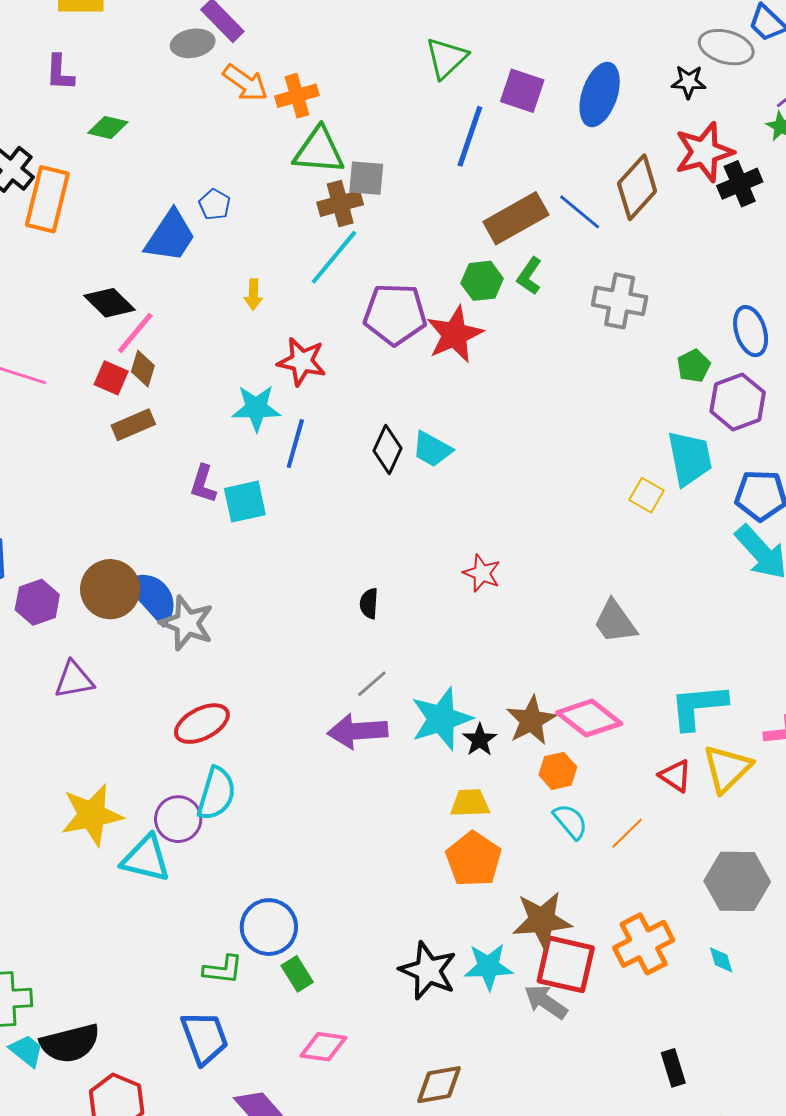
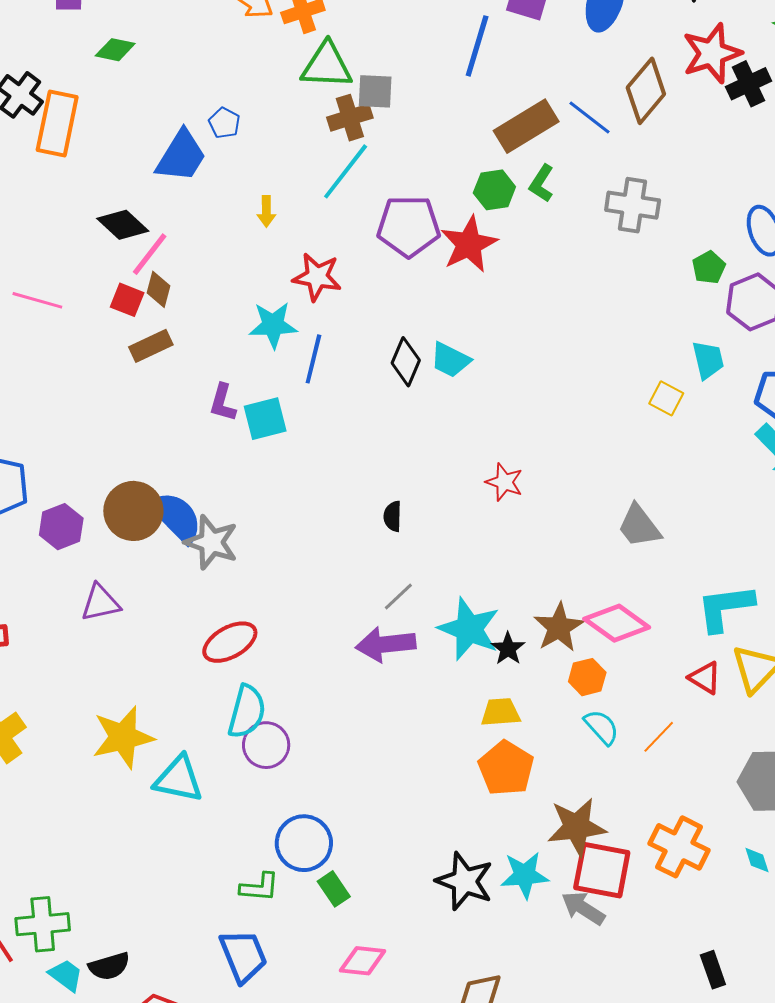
cyan trapezoid: (690, 458) -> (708, 360), size x0.7
cyan star: (441, 719) -> (469, 629), turned -30
purple circle: (178, 819) -> (266, 745), moved
orange cross: (644, 944) -> (679, 847), turned -34
black semicircle: (70, 1043) -> (109, 966), size x0.7

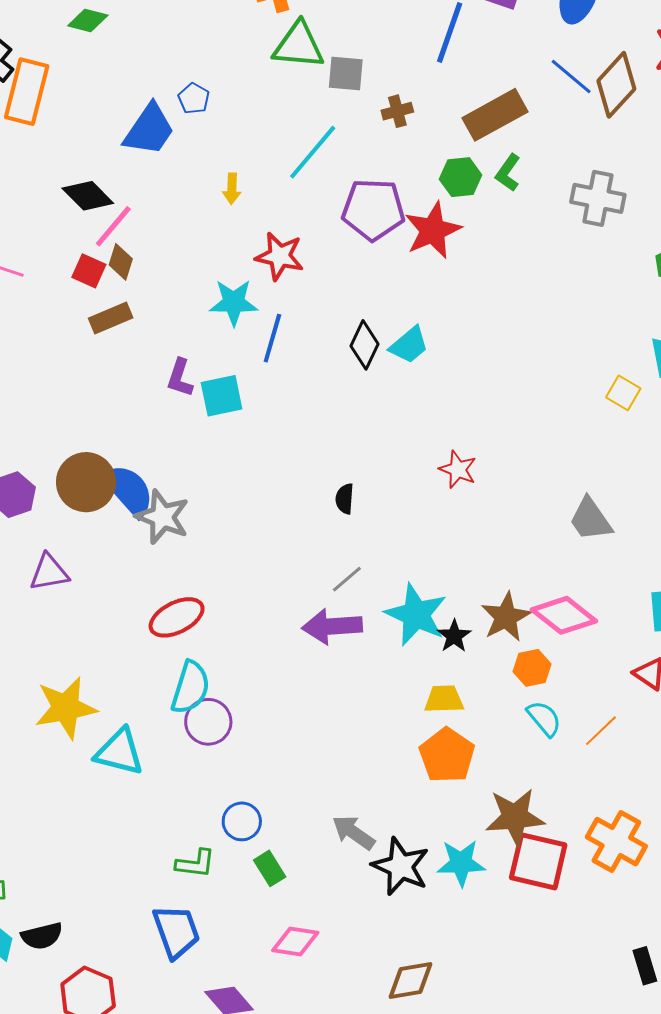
brown cross: (350, 118) -> (397, 111), moved, size x0.7
blue line: (589, 118) -> (571, 77), moved
cyan trapezoid: (450, 360) -> (409, 345), turned -69
blue circle: (304, 843) -> (242, 821), size x0.7
gray arrow: (583, 908) -> (353, 832), moved

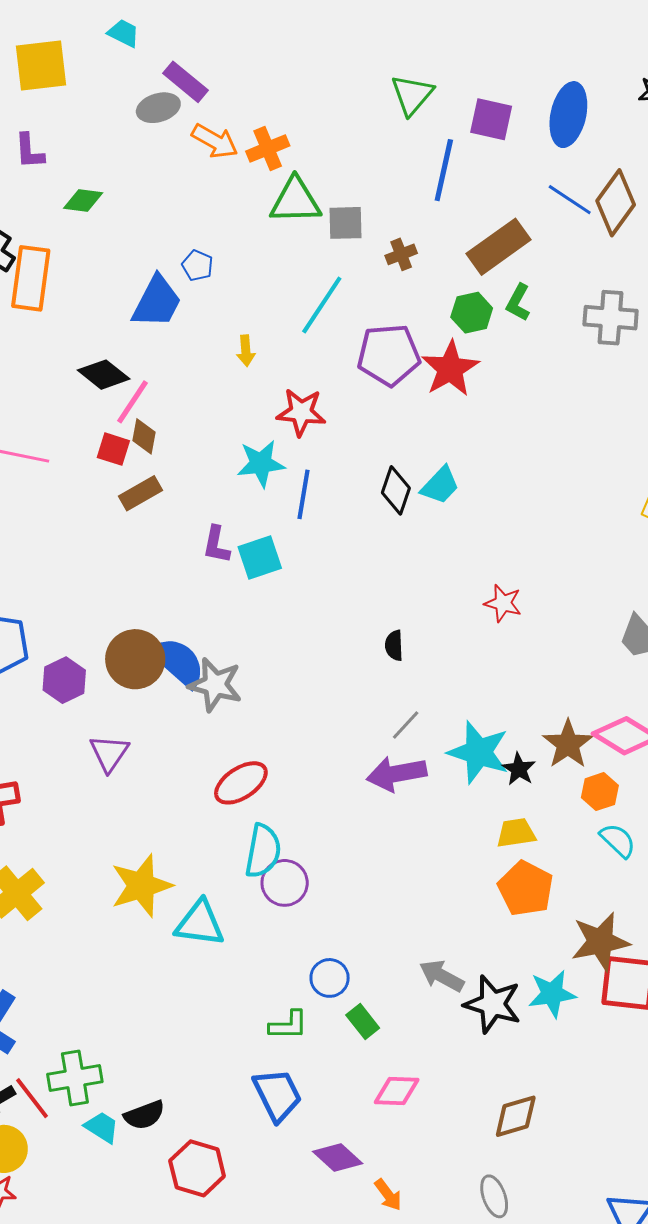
purple triangle: (49, 572) -> (109, 753), turned -39

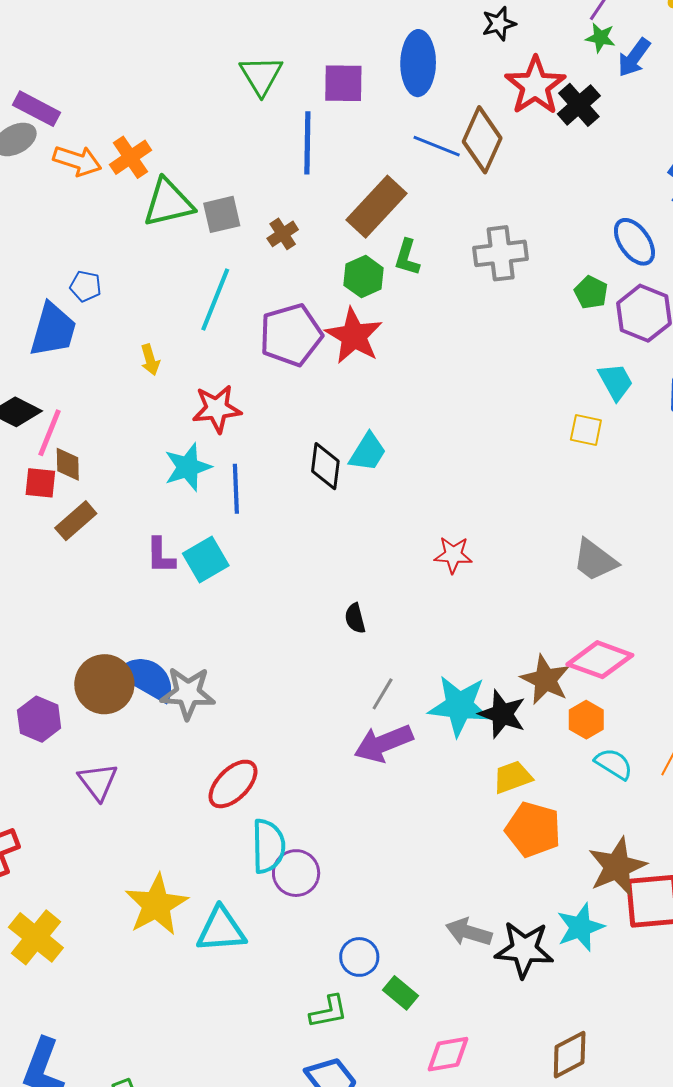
black star: (519, 769) -> (502, 714), size x1.4

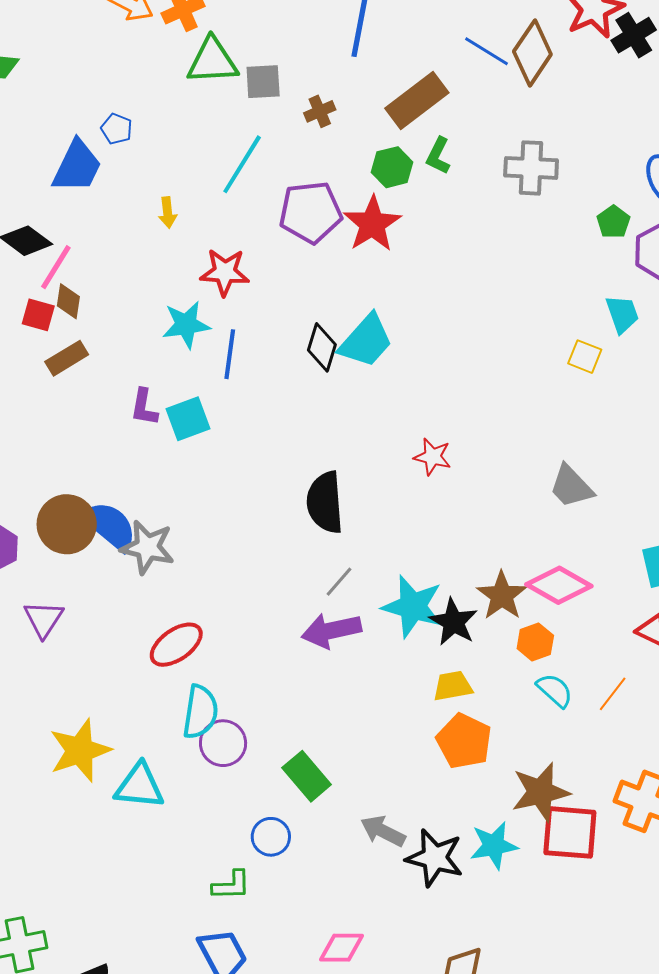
cyan trapezoid: (368, 452) -> (366, 341), size x1.4
black semicircle: (355, 618) -> (325, 502), size x2.0
green rectangle: (401, 993) -> (307, 776), moved, size x1.4

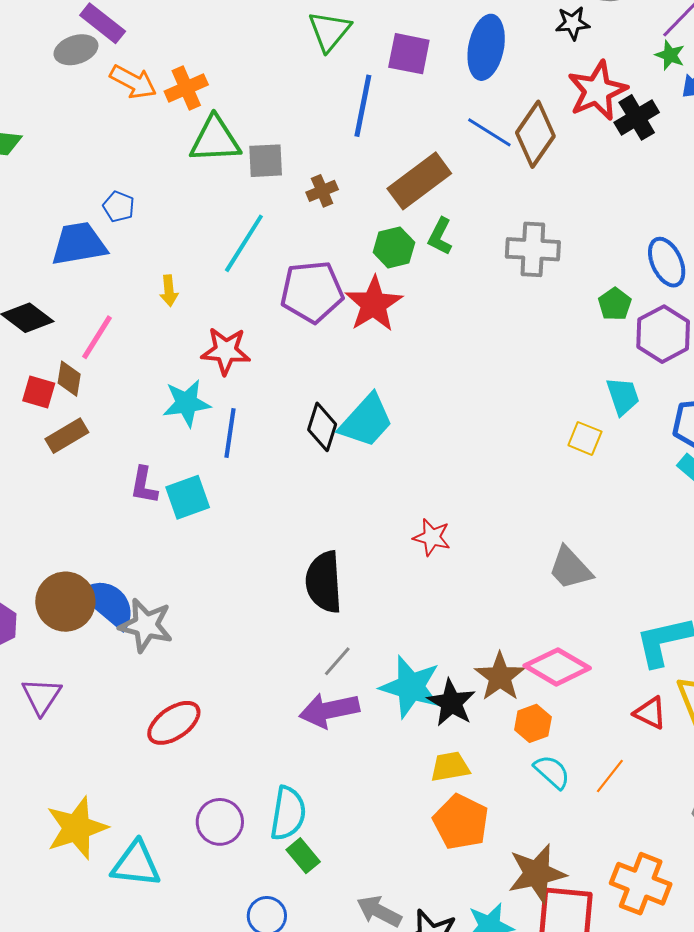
blue trapezoid: (77, 166) -> (79, 244), turned -126
pink line: (56, 267) -> (97, 337), moved
cyan semicircle: (200, 712) -> (288, 813), moved
green rectangle: (307, 776) -> (303, 856), size x0.7

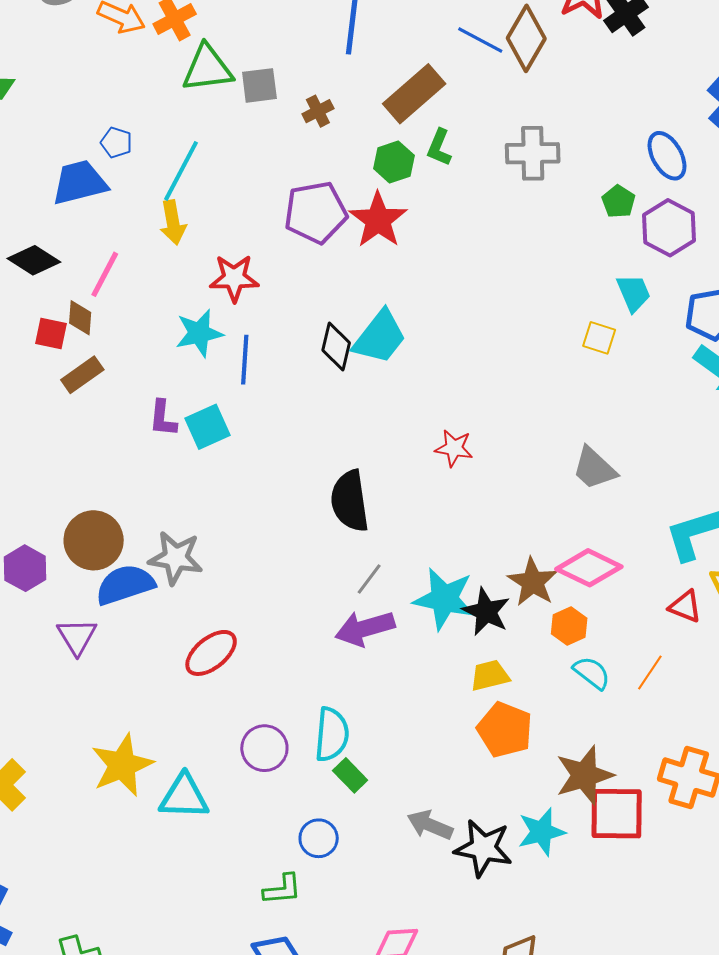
cyan line: (244, 243) -> (181, 171), moved
yellow arrow: (169, 291) -> (173, 222), size x1.4
blue semicircle: (108, 604) -> (125, 585), moved, turned -54

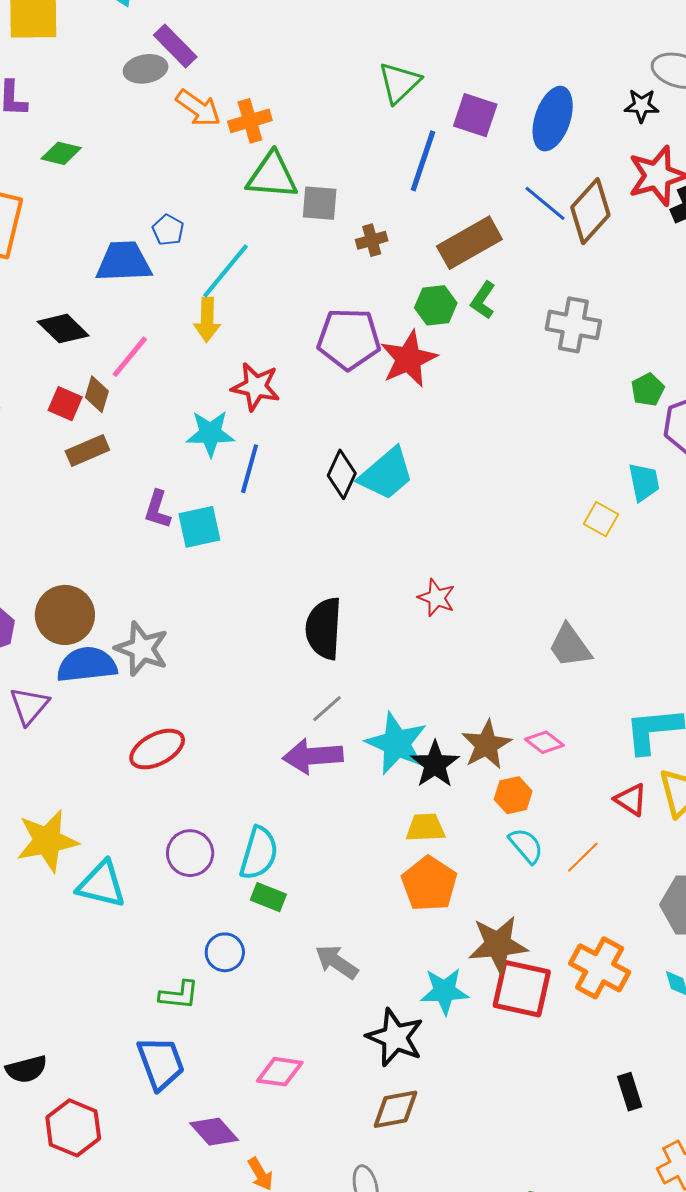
pink diamond: (589, 568) -> (544, 742), size x0.6
green rectangle: (350, 775) -> (268, 897), turned -36
black star: (483, 848) -> (395, 1037), moved

